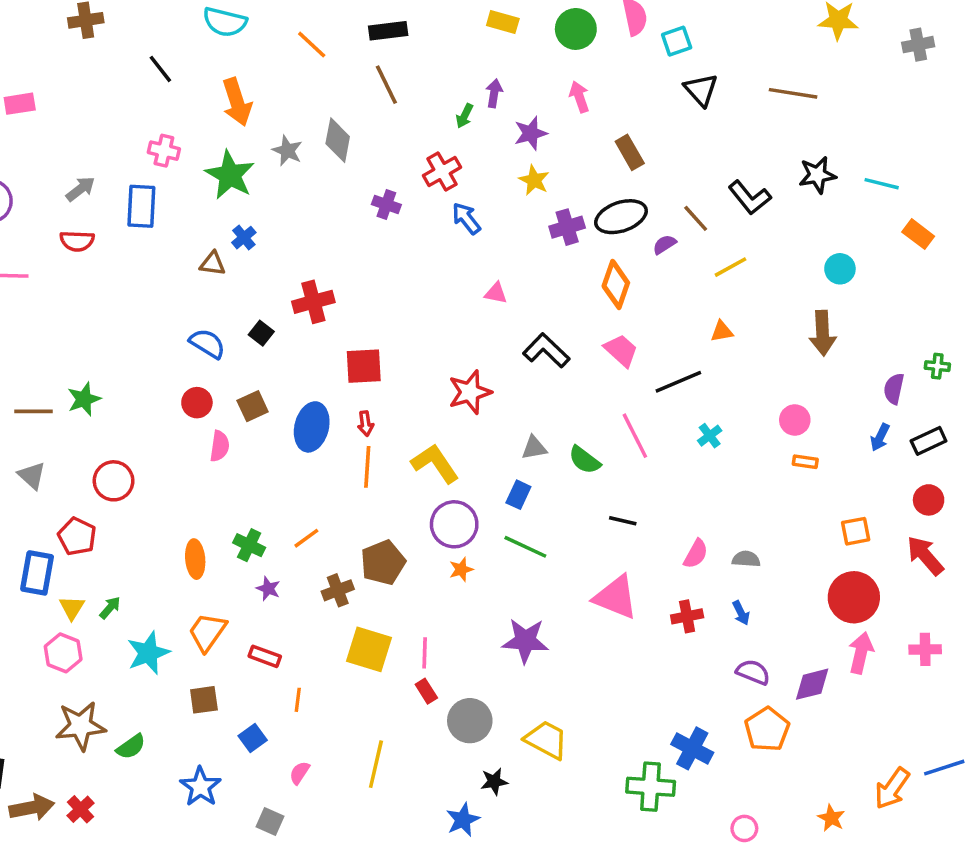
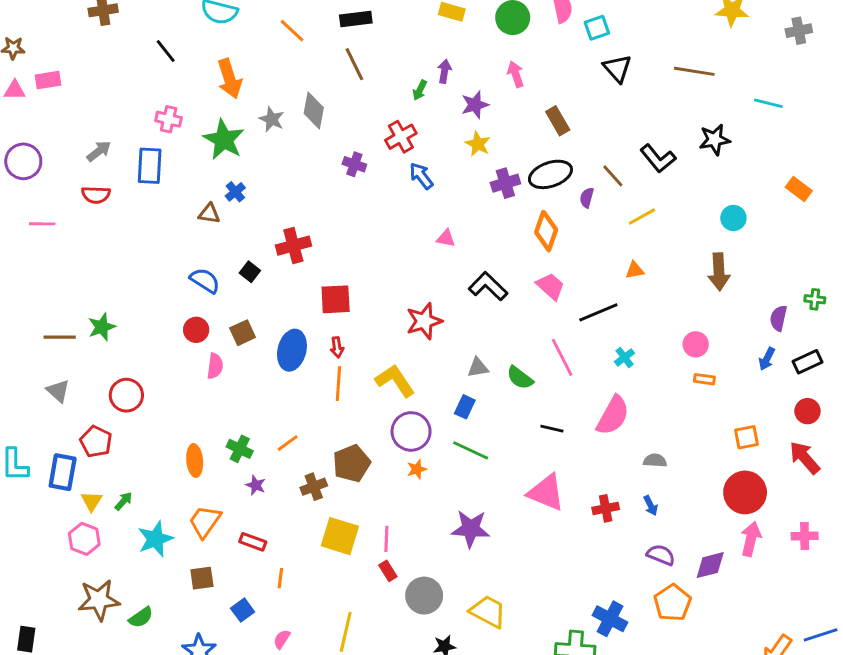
cyan line: (882, 184) -> (768, 103), moved
purple semicircle: (664, 244) -> (587, 198), turned -42
pink semicircle: (696, 554) -> (613, 415), moved, size x1.6

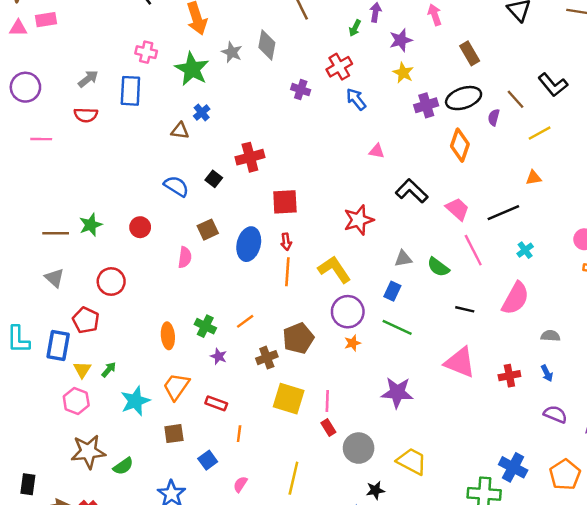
pink trapezoid: (550, 286) -> (458, 209), moved
red circle: (196, 330) -> (140, 227), moved
orange pentagon: (672, 603) -> (565, 475), moved

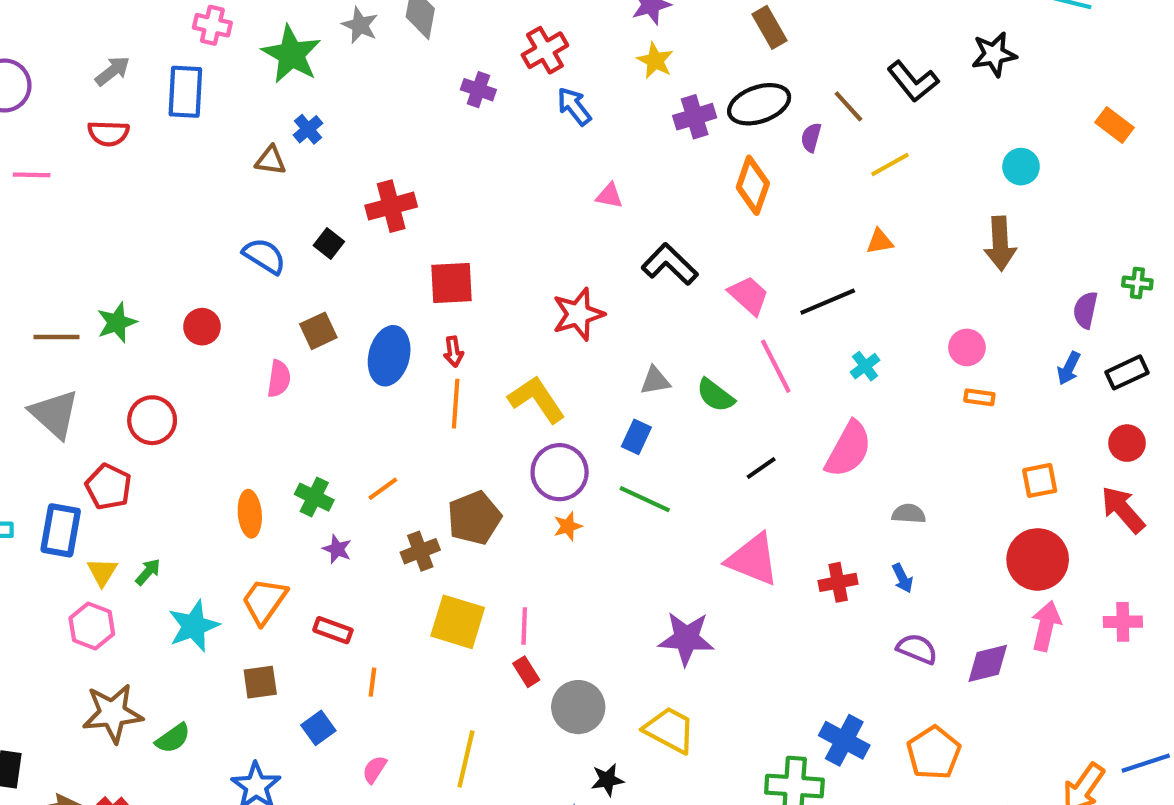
gray triangle: (54, 278) -> (54, 414), size x1.5
black line: (465, 309) -> (761, 468), turned -48
purple star: (397, 393) -> (686, 638), moved

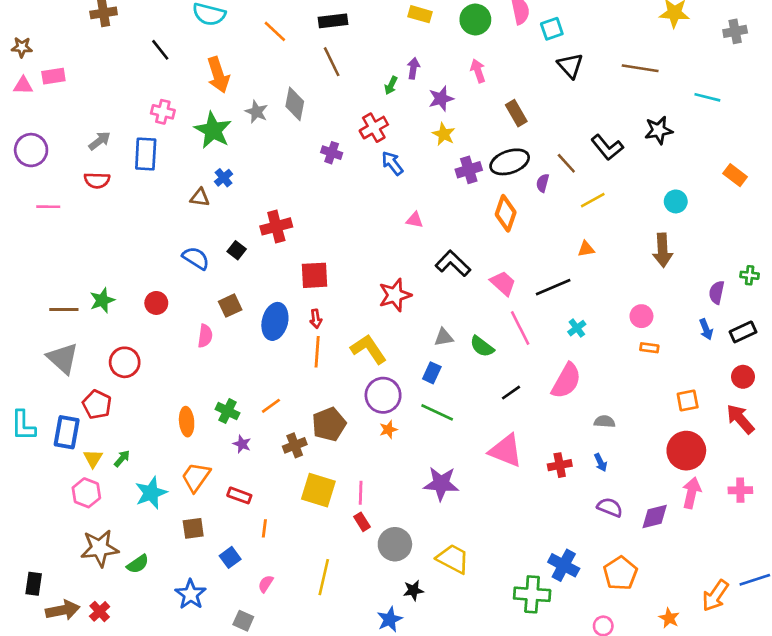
blue arrow: (1069, 368) -> (706, 329), turned -48
purple star: (686, 638) -> (441, 484), moved

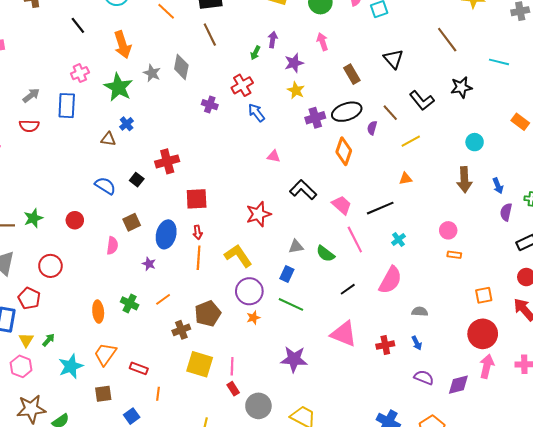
black triangle: (570, 66) -> (393, 59), moved
brown line: (640, 68) -> (447, 40), turned 44
pink cross: (163, 112) -> (80, 73), turned -36
blue arrow: (706, 329) -> (498, 186), moved
purple star: (242, 444) -> (149, 264), moved

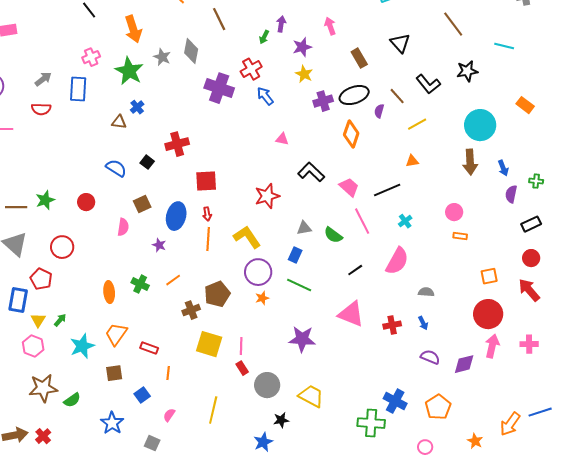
purple cross: (210, 105) -> (219, 88), size x1.8
cyan circle: (475, 142) -> (480, 125), size x1.8

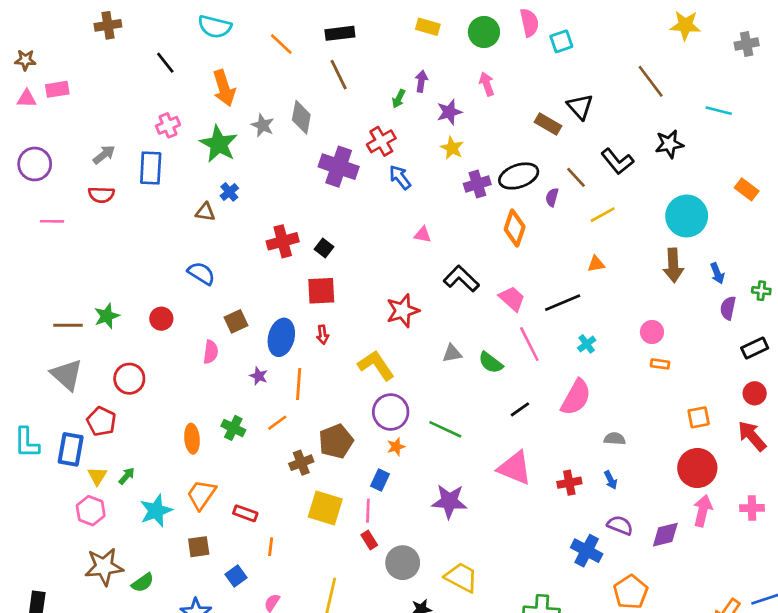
brown rectangle: (359, 58) -> (548, 124), moved, turned -30
black square: (147, 162) -> (324, 248), moved
orange line: (208, 239) -> (299, 384), moved
blue rectangle: (295, 255) -> (380, 480), moved
blue cross: (395, 401) -> (587, 551), moved

